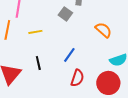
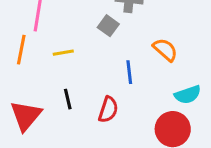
blue line: (69, 55) -> (129, 72), moved, turned -42
red semicircle: (77, 78) -> (108, 110), moved

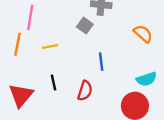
orange semicircle: (165, 50) -> (143, 34), moved

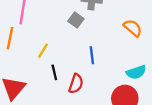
yellow line: (50, 46) -> (43, 51), moved, turned -49
black line: (54, 83) -> (54, 72), moved

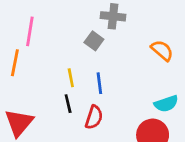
yellow line: (43, 51) -> (71, 78), moved, turned -42
blue line: (92, 55) -> (99, 83), moved

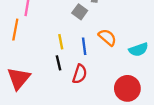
orange semicircle: (162, 50) -> (107, 37), moved
cyan semicircle: (166, 104) -> (138, 50), moved

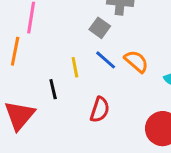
blue line: (84, 46) -> (106, 60), moved, turned -42
black line: (59, 63) -> (53, 89), moved

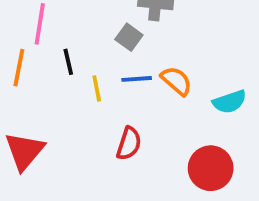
blue line: (106, 60) -> (137, 79), turned -45
black line: (53, 89) -> (68, 62), moved

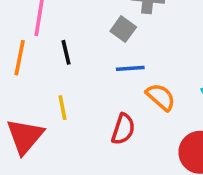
orange semicircle: (176, 81) -> (161, 97), moved
yellow line: (97, 88) -> (62, 108), moved

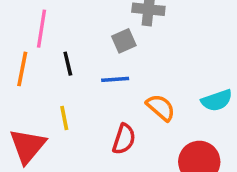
gray square: (123, 29) -> (124, 41), turned 30
blue line: (130, 68) -> (115, 79), moved

